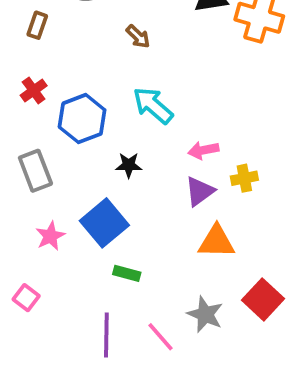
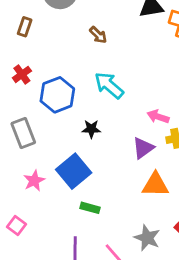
pink arrow: (203, 150) -> (158, 117), moved, turned 30

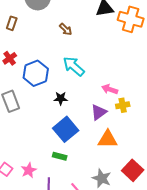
blue square: (74, 171) -> (66, 129), moved
pink star: (34, 181) -> (29, 170), moved

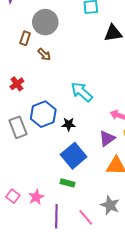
brown rectangle: (12, 23) -> (25, 38), moved
brown arrow: (66, 29) -> (44, 54), moved
blue hexagon: (36, 73) -> (43, 114), moved

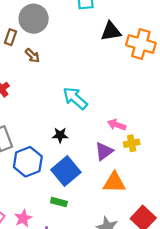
blue hexagon: (43, 114) -> (28, 162), moved

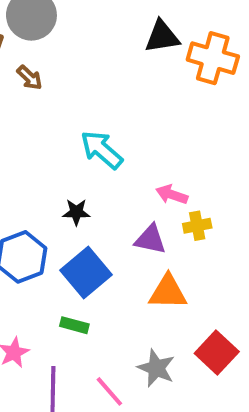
purple triangle: (104, 151) -> (150, 239), turned 48

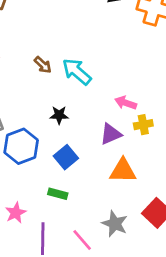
brown arrow: (30, 78) -> (43, 65), moved
purple triangle: (150, 239) -> (111, 134), turned -35
blue square: (86, 273) -> (66, 157), size x0.7

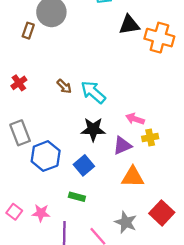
black star: (59, 115) -> (93, 129), moved, size x1.5
pink star: (16, 213) -> (41, 213), turned 30

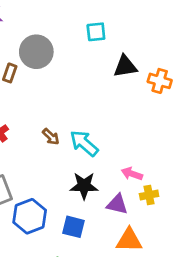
orange cross: (159, 38) -> (160, 81), size x0.7
purple triangle: (122, 146) -> (117, 204), turned 36
blue square: (84, 165) -> (73, 227), turned -36

